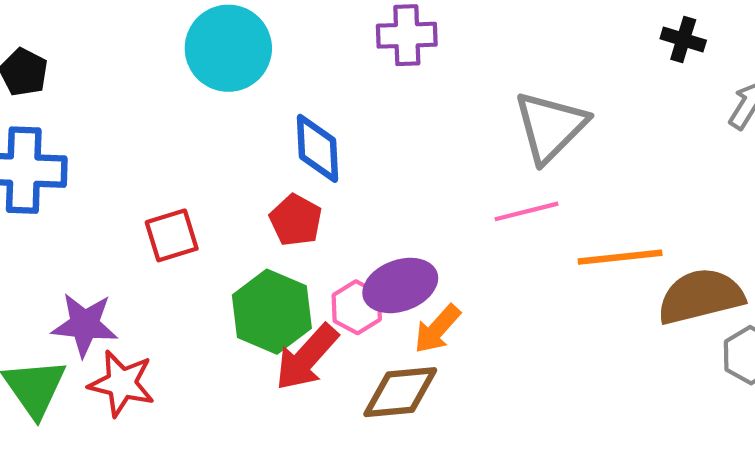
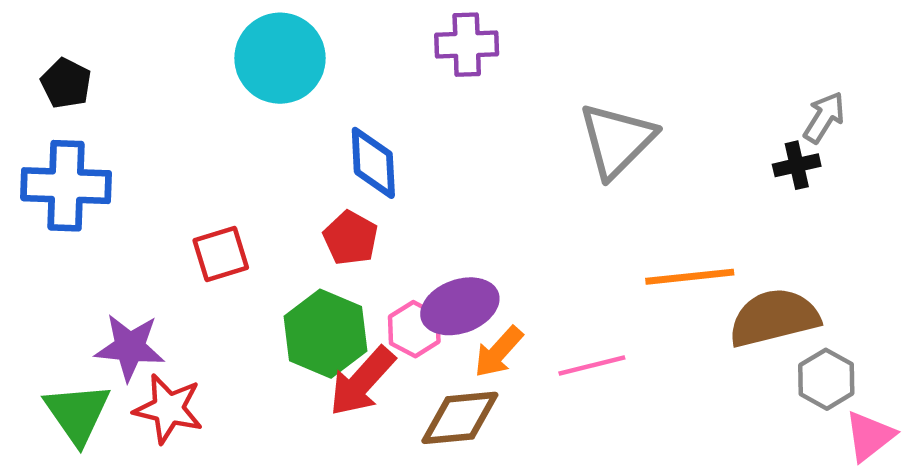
black cross: (683, 40) -> (797, 165), moved, turned -30
pink line: (526, 211) -> (592, 366), moved

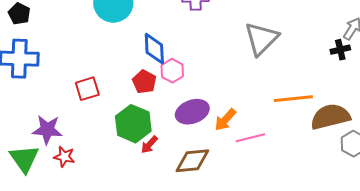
pink hexagon: (414, 329) -> (172, 71), moved
orange arrow: (499, 352) -> (225, 120), moved
red arrow: (362, 381) -> (149, 145), size x0.6
red star: (168, 409) -> (64, 157), size x0.7

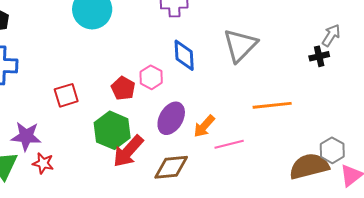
blue diamond: (154, 49) -> (184, 55), moved
purple ellipse: (192, 112) -> (171, 118), turned -40
brown semicircle: (330, 117) -> (309, 166), moved
red arrow: (149, 145) -> (128, 151), size x1.8

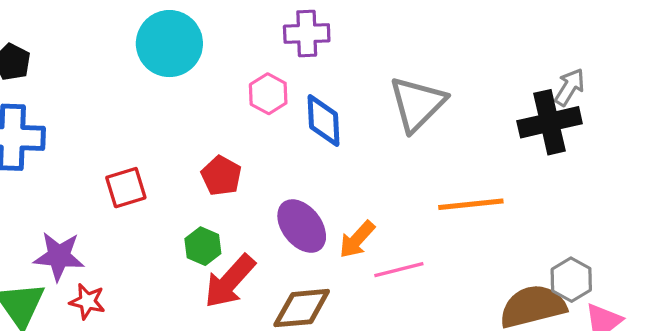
black cross: (319, 56) -> (550, 122), size x1.8
pink hexagon: (151, 77) -> (268, 94), moved
purple ellipse: (171, 118) -> (302, 226), turned -68
green hexagon: (112, 130) -> (203, 246), size x0.6

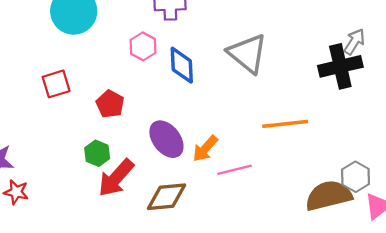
gray triangle: (417, 104) -> (248, 53), turned -36
red square: (126, 188) -> (56, 84), moved

